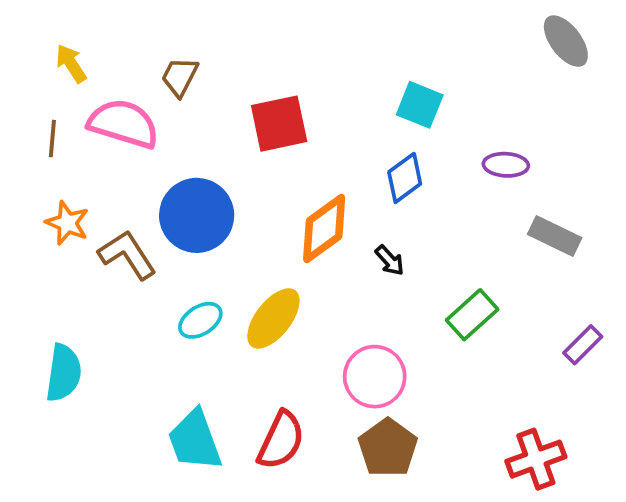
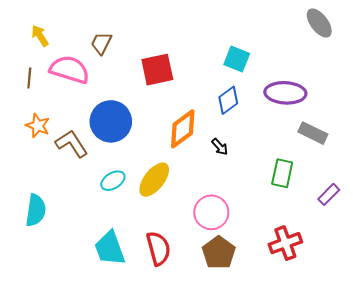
purple ellipse: (506, 165) -> (285, 93), size x1.6
green rectangle: (472, 315) -> (282, 173), moved, turned -36
red semicircle: (281, 440) -> (158, 248), turned -40
red cross: (536, 459) -> (285, 243), moved

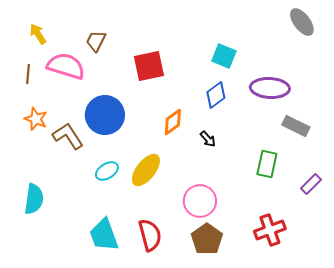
orange diamond: (183, 129) -> (173, 122), size x0.7

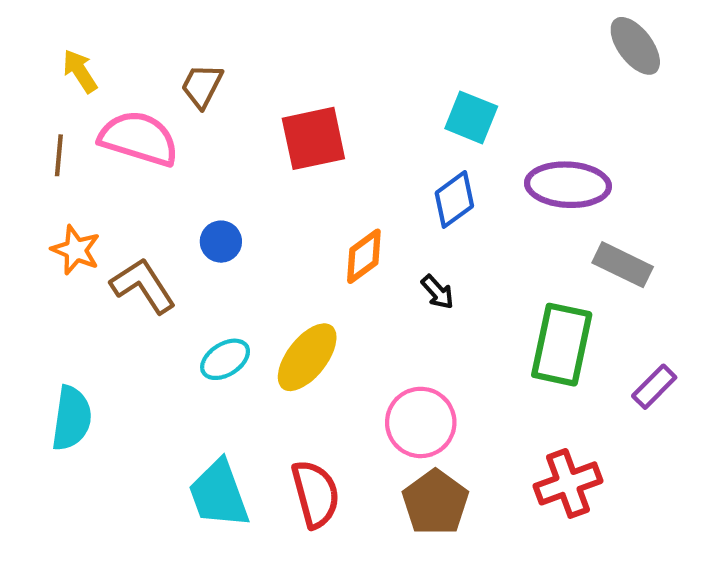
blue circle: (105, 115) -> (221, 242), size x0.5
green rectangle: (267, 164) -> (562, 345), size x1.4

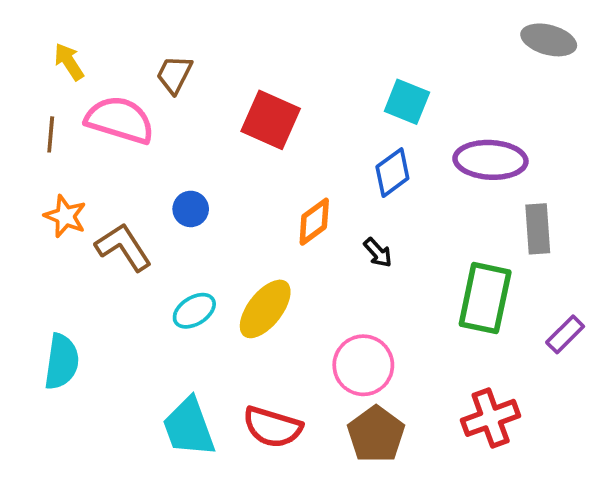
gray ellipse: (635, 46) -> (549, 40), turned -38
red square: (313, 138) -> (271, 120), turned 36
gray rectangle: (623, 265) -> (538, 229), turned 60
red semicircle: (316, 494) -> (272, 427), turned 122

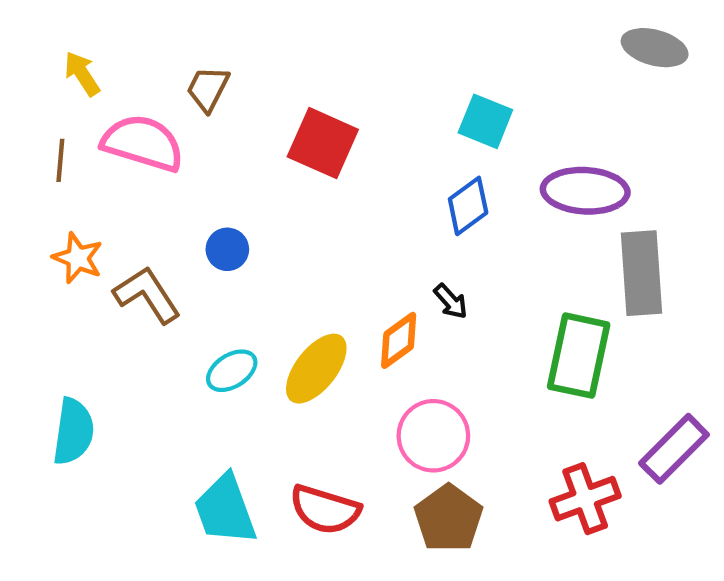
orange diamond: (314, 222) -> (399, 340), moved
gray rectangle: (538, 229) -> (642, 273), size x1.4
purple rectangle: (565, 334) -> (674, 449), moved, size x1.5

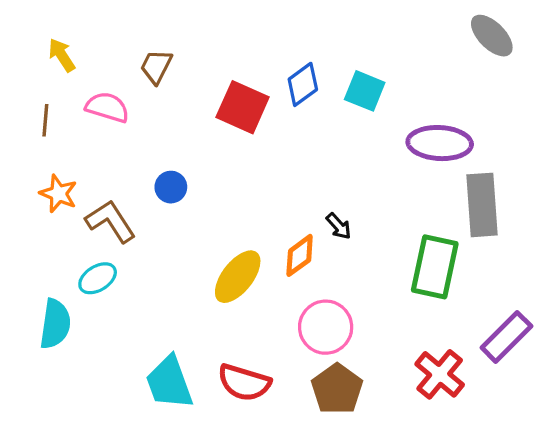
gray ellipse: (655, 48) -> (492, 36), turned 30
pink semicircle: (143, 143) -> (107, 107), size x0.7
blue diamond: (468, 206) -> (303, 84), moved
cyan ellipse: (232, 371) -> (98, 278), moved
red cross: (585, 499) -> (440, 374), turned -30

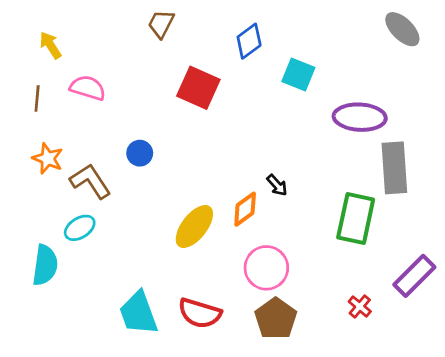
brown trapezoid: (156, 67) -> (161, 24), moved
blue diamond: (303, 84) -> (249, 41), moved
red cross: (440, 374) -> (360, 306), size x0.6

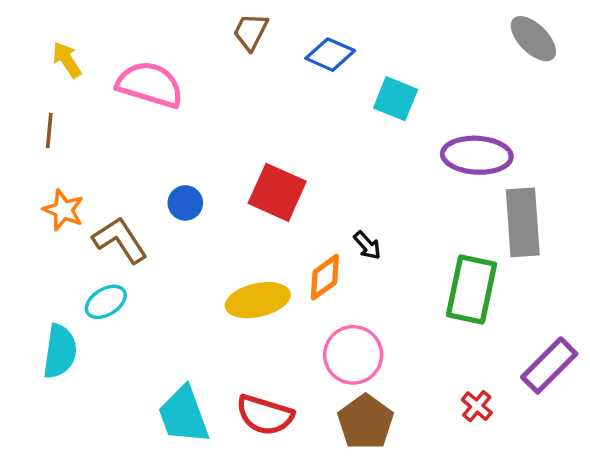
brown trapezoid: (161, 24) -> (251, 32), moved
blue diamond: (249, 41) -> (330, 55), turned 60
pink semicircle: (88, 88) -> (150, 85), moved, size x1.4
red square: (198, 88) -> (277, 192), moved
yellow ellipse: (194, 226) -> (258, 300), turned 39

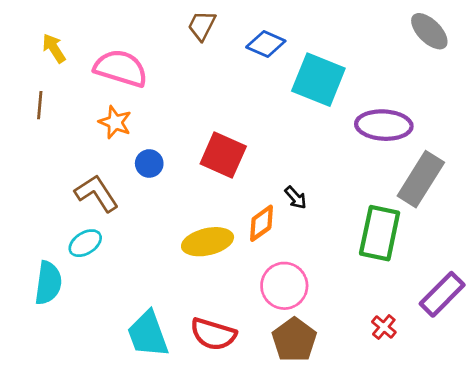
cyan square: (396, 99) -> (318, 80), size x1.5
orange star: (63, 210) -> (115, 122), moved
gray rectangle: (523, 222) -> (421, 179), turned 36

